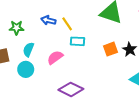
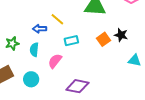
yellow line: (67, 24) -> (57, 19), moved
cyan semicircle: (28, 50) -> (34, 50), moved

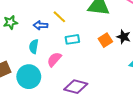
green star: (12, 43) -> (10, 22), moved
cyan circle: (31, 79) -> (29, 77), size x1.5

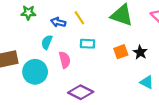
pink semicircle: (54, 59) -> (65, 60), turned 112

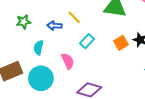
cyan semicircle: (47, 42) -> (38, 48), moved
cyan rectangle: (88, 44) -> (87, 41), turned -40

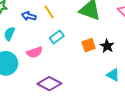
pink semicircle: (68, 61) -> (35, 52), turned 84

